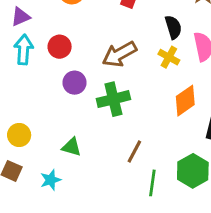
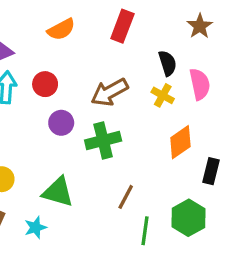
green triangle: (72, 147) -> (58, 192), size x1.5

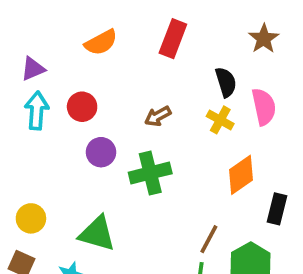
brown arrow: (110, 92) -> (158, 116), size x0.6
brown line: (126, 197) -> (209, 239), moved

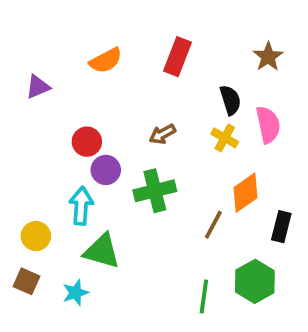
red circle: (82, 107) -> (87, 142), moved
cyan arrow: (37, 111) -> (81, 206), moved
brown line: (209, 239) -> (213, 225), moved

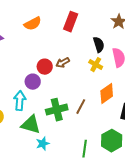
red circle: (87, 142) -> (45, 67), moved
green cross: (155, 191) -> (57, 110), moved
brown line: (213, 225) -> (81, 107), moved
cyan star: (76, 293) -> (43, 144), moved

